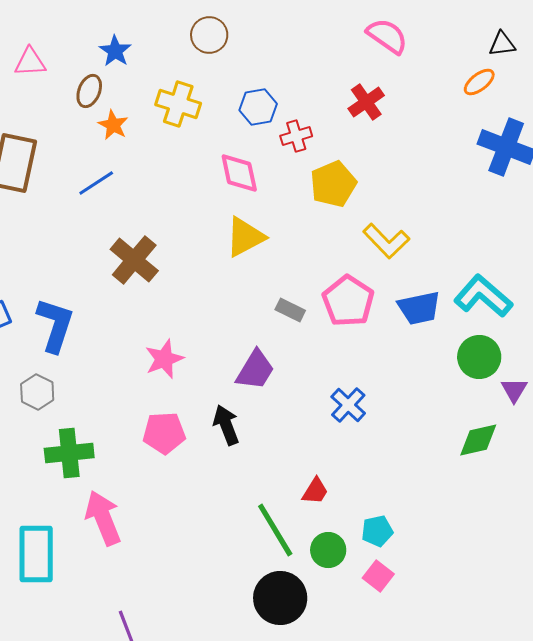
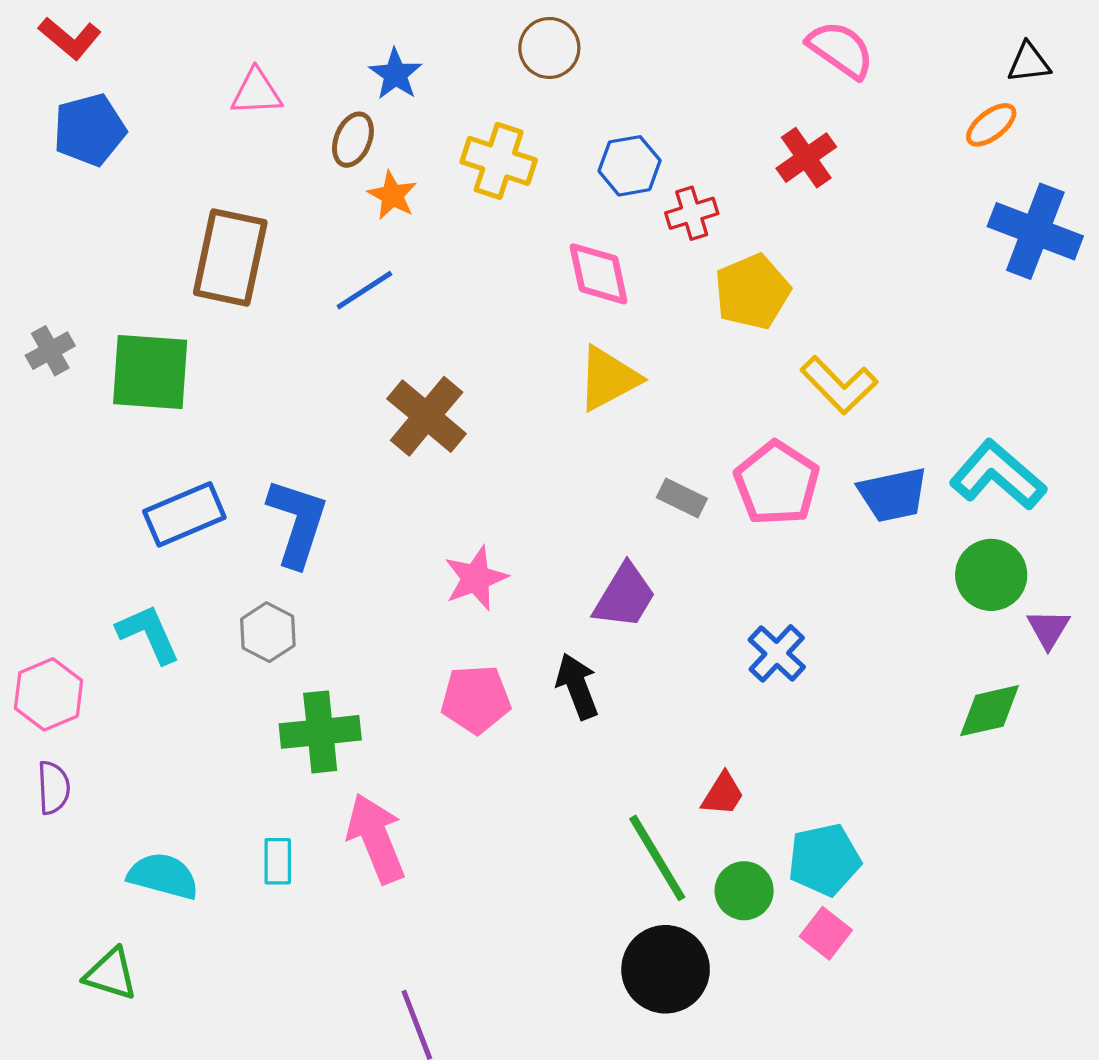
cyan pentagon: (377, 531) -> (824, 860), size x1.4
cyan rectangle: (36, 554) -> (278, 861), moved, size x0.5

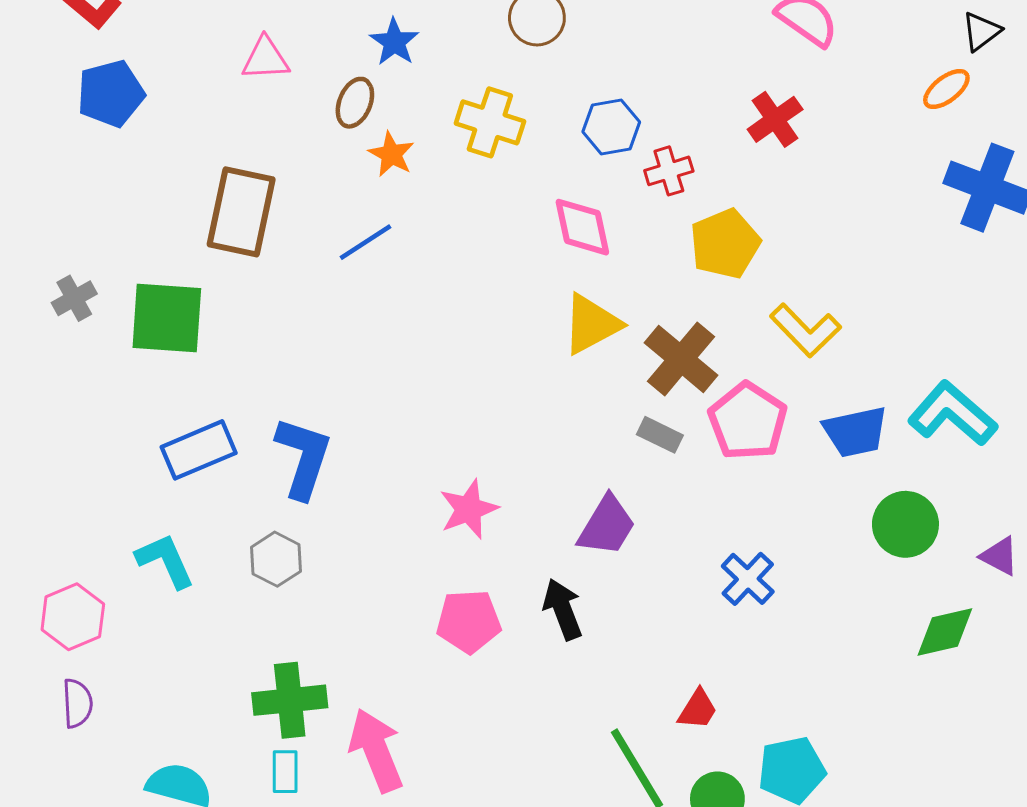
black triangle: (1029, 63) -> (981, 31), turned -30
brown cross: (427, 416) -> (681, 359), moved
green circle: (991, 575) -> (905, 524), moved
purple triangle: (1048, 629) -> (1000, 556), turned -33
green cross: (320, 732) -> (290, 700), moved

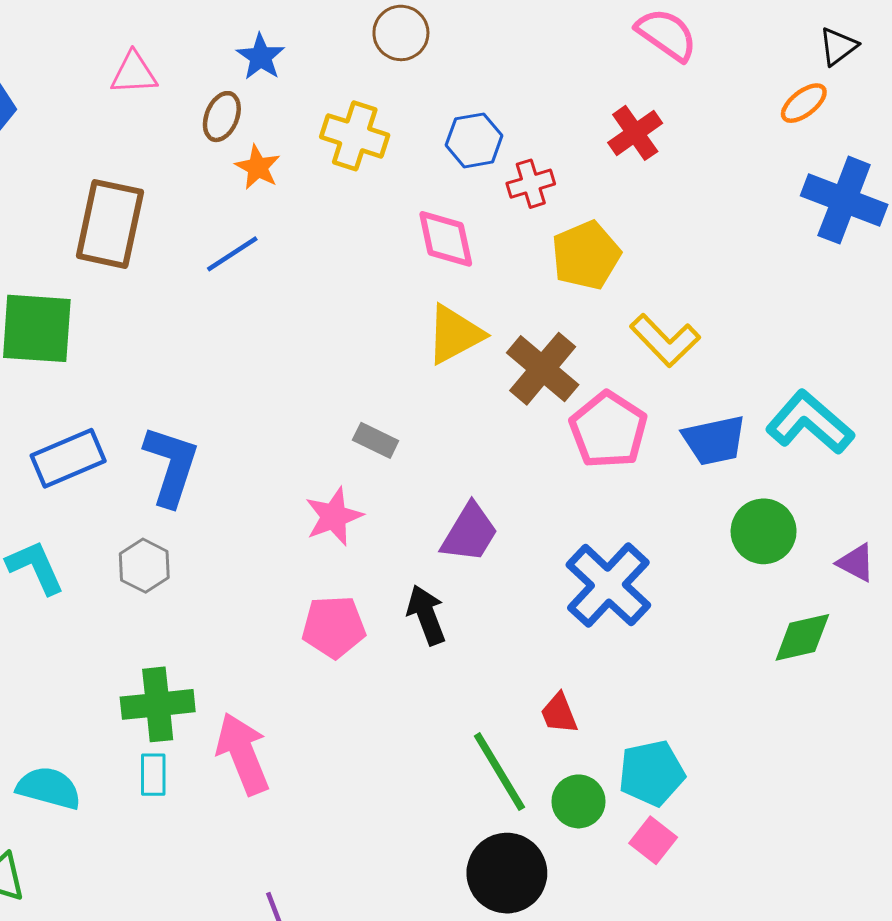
gray rectangle: (660, 435) -> (376, 440), moved
blue cross: (748, 579) -> (608, 585), size x1.6
red trapezoid: (698, 709) -> (559, 713), turned 126

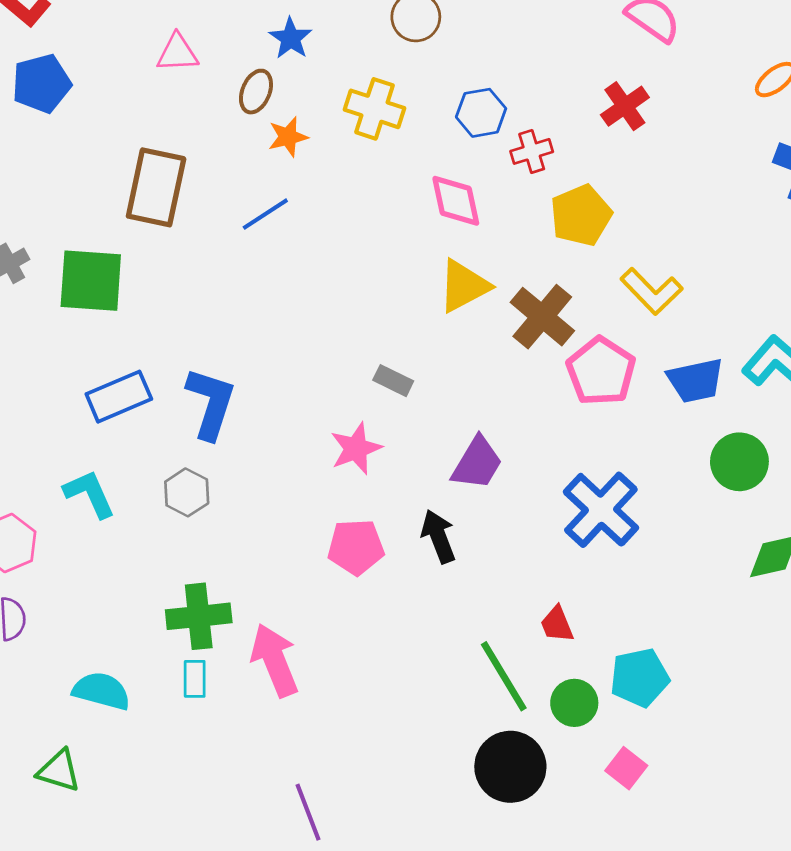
orange star: (258, 167) -> (288, 137), turned 30
pink square: (653, 840) -> (626, 768), moved

